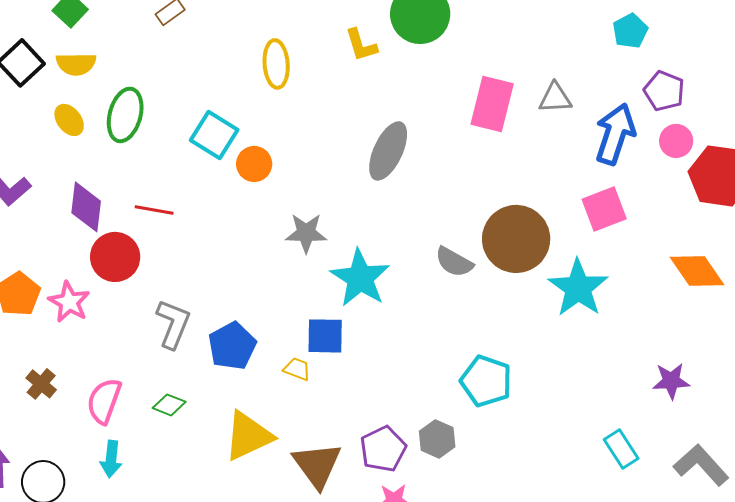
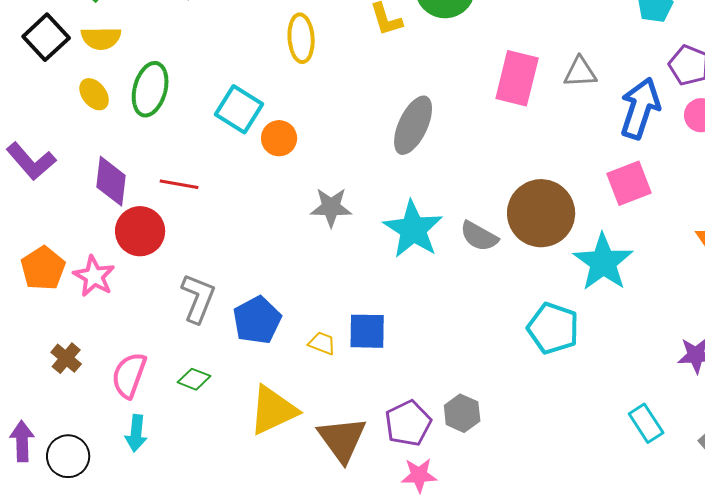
cyan star: (360, 278) -> (413, 229), moved
blue square: (325, 336) -> (367, 331), moved
cyan pentagon: (486, 381) -> (553, 328), moved

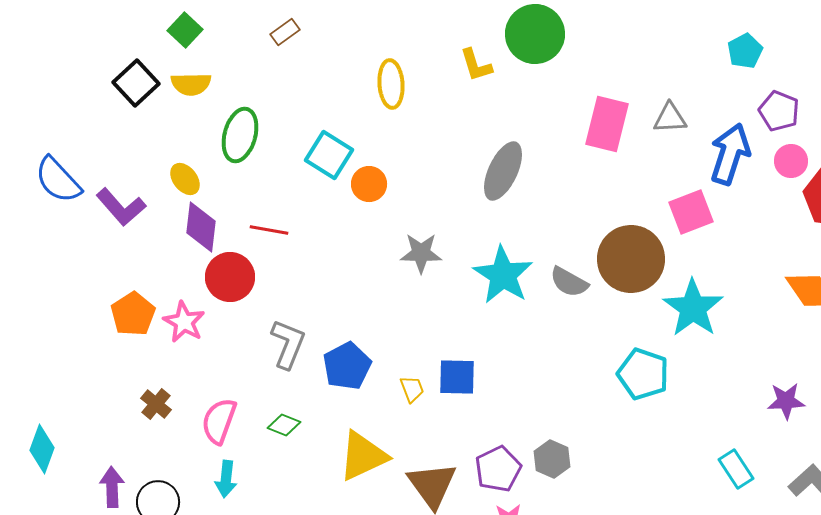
yellow ellipse: (94, 94) -> (185, 179), moved
pink square: (629, 183) -> (691, 212), moved
yellow trapezoid: (322, 343) -> (412, 389), turned 48

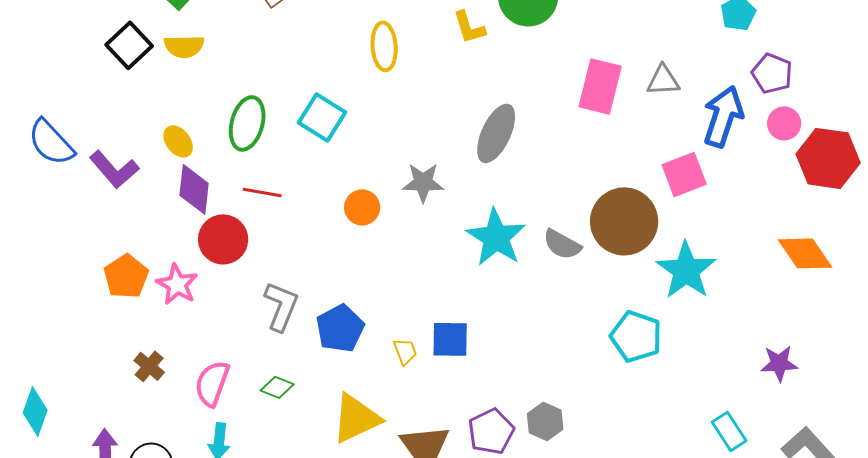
green ellipse: (240, 135) -> (247, 123), moved
orange circle: (369, 184) -> (362, 207), moved
gray star: (421, 253) -> (423, 182), moved

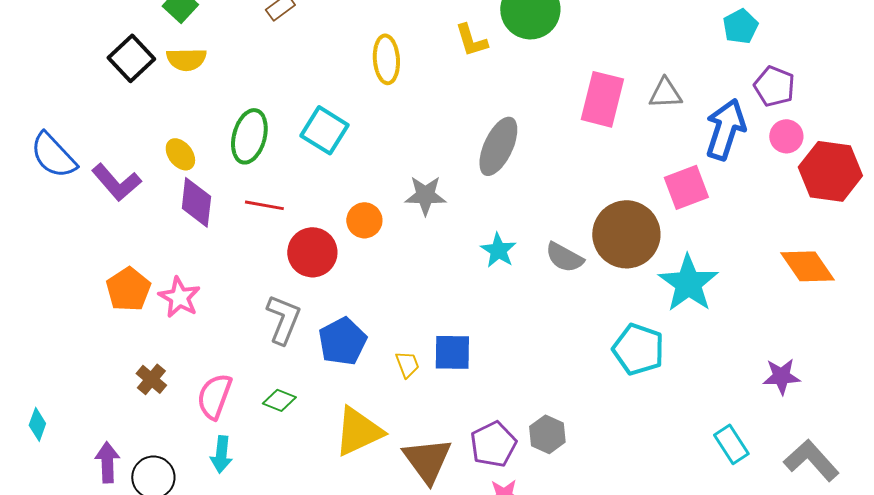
cyan star: (496, 237) -> (498, 250), size x0.6
red circle: (223, 239) -> (312, 252), moved
cyan diamond: (35, 411) -> (37, 424), size x0.7

